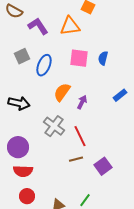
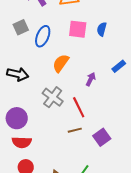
purple arrow: (82, 102) -> (91, 79), moved

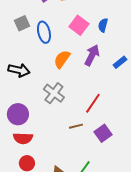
pink square: (78, 29) -> (79, 25), turned 30
blue ellipse: (43, 36) -> (44, 32), turned -35
purple arrow: (91, 79) -> (92, 55), moved, size x1.5
red line: (79, 107) -> (93, 103), moved, turned 60

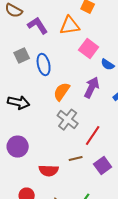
pink square: (79, 25) -> (89, 49), moved
blue semicircle: (103, 25) -> (108, 65), moved, turned -72
gray cross: (54, 93) -> (68, 120), moved
red semicircle: (23, 138) -> (49, 171), moved

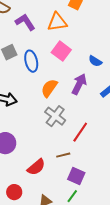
pink square: (89, 49) -> (61, 51), moved
purple square: (103, 166) -> (76, 176), moved, turned -30
red semicircle: (49, 171) -> (36, 167), turned -42

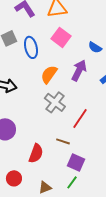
brown line: (63, 155) -> (63, 141), turned 32
red semicircle: (36, 167) -> (36, 153), turned -30

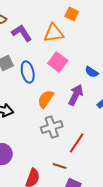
gray cross: (55, 102) -> (52, 127), turned 35

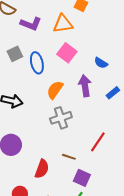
purple L-shape: (22, 33) -> (31, 24), turned 145
purple arrow: (76, 95) -> (85, 86), turned -35
red line: (77, 143) -> (98, 142), moved

